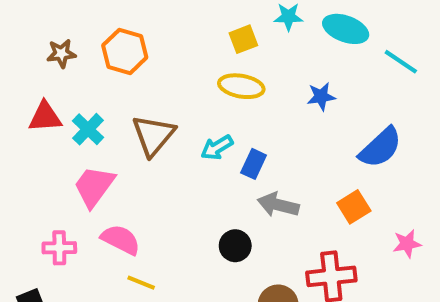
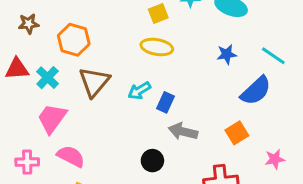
orange hexagon: (125, 51) -> (74, 40), moved
cyan line: (401, 62) -> (273, 56), moved
blue star: (321, 96) -> (227, 54), moved

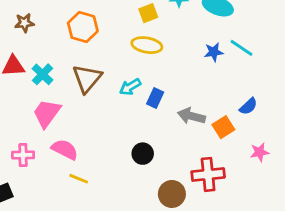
orange hexagon: (74, 40) -> (83, 27), moved
cyan line: (273, 56) -> (241, 48), moved
blue semicircle: (256, 91) -> (248, 106), moved, size x0.6
gray arrow: (183, 131) -> (191, 116), moved

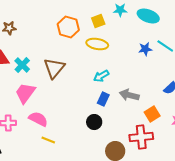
orange hexagon: (83, 27) -> (68, 27), moved
cyan arrow: (130, 87) -> (101, 76), moved
blue rectangle: (155, 98) -> (103, 99), moved
orange square: (223, 127) -> (152, 114), moved

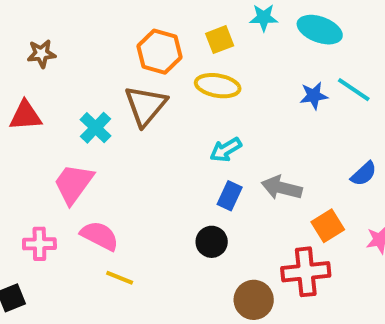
cyan cross: (22, 65) -> (96, 128), moved
brown triangle: (54, 68) -> (146, 106), moved

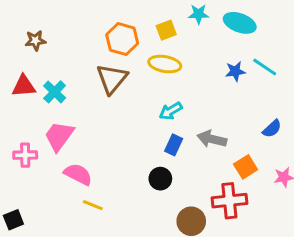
cyan cross: (96, 128) -> (55, 92), moved
pink cross: (39, 244) -> (25, 155), moved

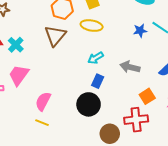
gray arrow: (212, 139) -> (130, 67), moved
pink semicircle: (78, 174) -> (43, 101), moved, turned -90
black circle: (160, 179) -> (89, 104), size x1.5

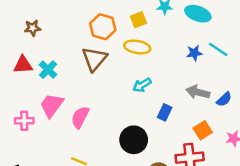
gray arrow: (130, 67) -> (198, 92), moved
blue rectangle: (98, 81) -> (165, 112), moved
pink semicircle: (43, 101) -> (80, 117), moved

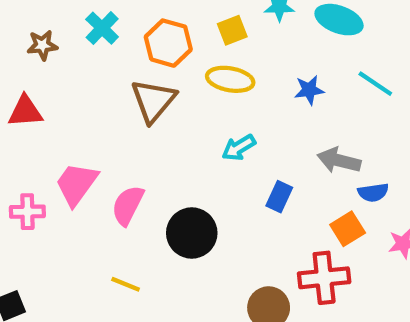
blue star: (194, 53) -> (309, 90), moved
cyan cross: (48, 70) -> (102, 28), moved
blue semicircle: (224, 99) -> (373, 192), moved, turned 35
black circle: (134, 140) -> (192, 233), moved

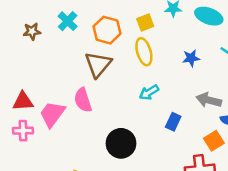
yellow ellipse: (230, 79) -> (144, 52), turned 64
red triangle: (25, 111) -> (23, 101), moved
pink semicircle: (128, 205) -> (83, 100), moved, turned -45

